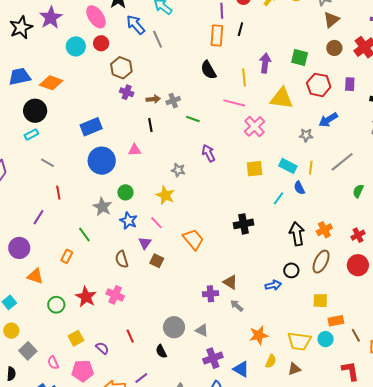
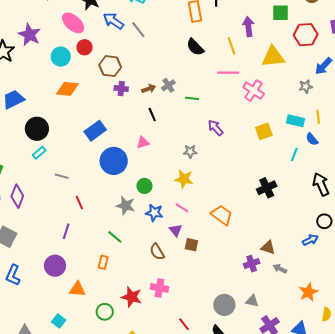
orange diamond: (51, 83) -> (67, 89), moved

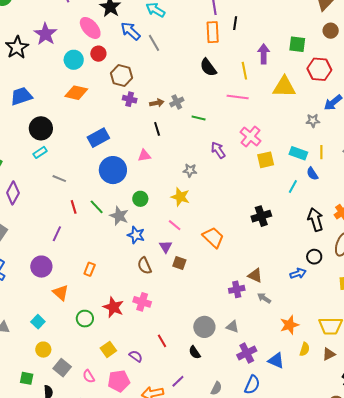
pink cross: (254, 91) -> (251, 137), moved
blue star: (154, 213) -> (136, 235), moved
green line: (115, 237) -> (97, 207), moved
orange triangle: (77, 289) -> (61, 293), turned 30

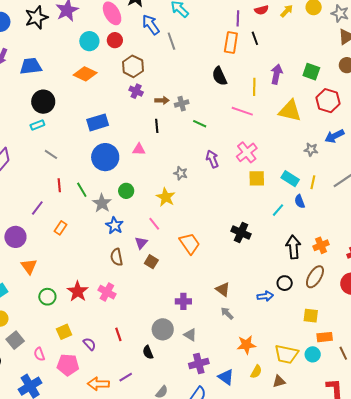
black line: (235, 23) -> (255, 38), turned -40
black cross: (261, 216) -> (241, 233), turned 30
orange rectangle: (90, 269) -> (60, 228), moved
purple cross: (237, 289) -> (183, 301), moved

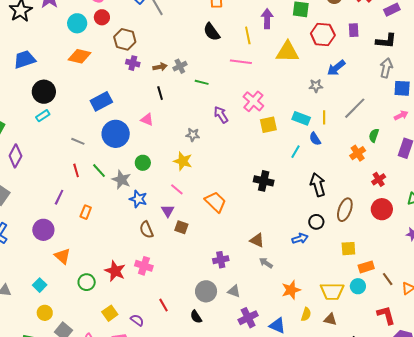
pink triangle: (139, 149) -> (147, 120), turned 32
gray line: (51, 154) -> (78, 141), moved
orange cross: (321, 245) -> (358, 153), moved
brown triangle: (279, 381) -> (330, 319), turned 40

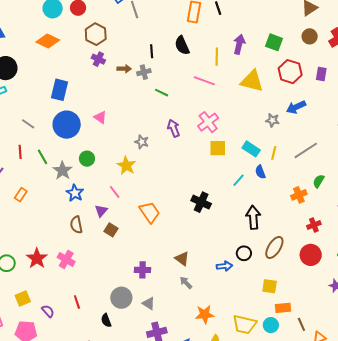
black line: (160, 93) -> (152, 51), moved
blue rectangle: (101, 101) -> (60, 90), turned -60

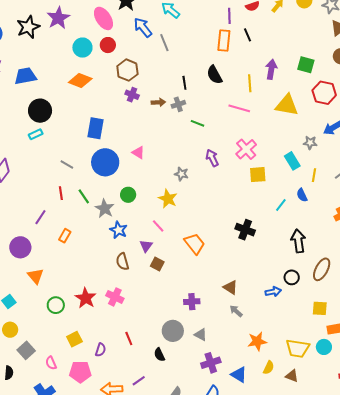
cyan rectangle: (251, 149) -> (292, 161), moved, turned 30
purple semicircle: (48, 311) -> (101, 350), turned 64

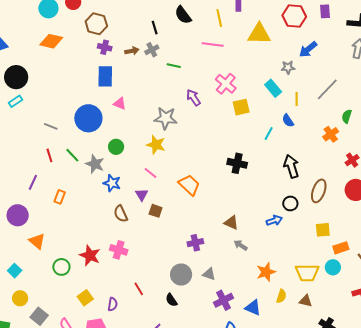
blue rectangle: (96, 128) -> (105, 76), moved
gray star: (181, 174) -> (166, 118), size x1.6

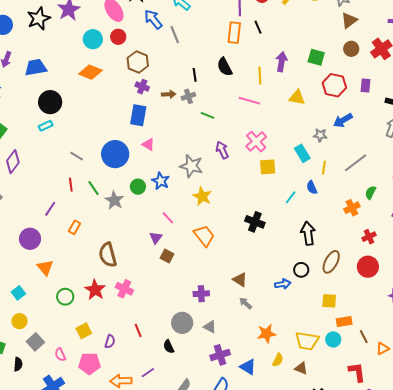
yellow triangle: (259, 34) -> (297, 97), size x0.7
yellow star: (156, 145) -> (202, 196), moved
blue star: (112, 183) -> (161, 181), moved
brown semicircle: (121, 214) -> (108, 255), moved, size x1.4

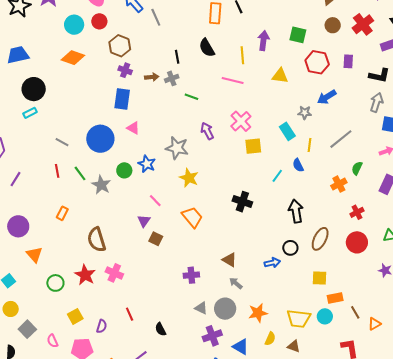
purple line: (50, 209) -> (15, 179), moved
gray circle: (182, 323) -> (225, 309), moved

